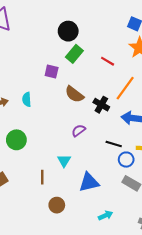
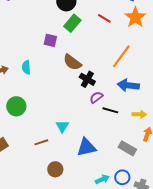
red line: (108, 61) -> (104, 18), moved
black cross: (101, 105) -> (87, 79), moved
purple semicircle: (79, 131) -> (96, 97), moved
blue circle: (126, 160) -> (122, 177), moved
brown line: (42, 177) -> (41, 142), turned 72

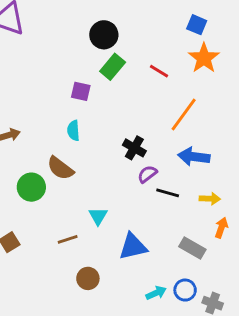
red line: (104, 18) -> (159, 71), moved
brown semicircle: (72, 62) -> (60, 168), moved
cyan semicircle: (26, 67) -> (73, 131), moved

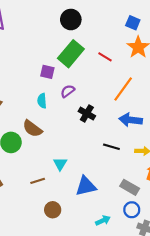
black circle: (104, 35) -> (71, 20), moved
green rectangle: (113, 67) -> (71, 54), size x1.4
purple semicircle: (147, 174) -> (68, 91), moved
blue circle: (185, 290) -> (132, 210), moved

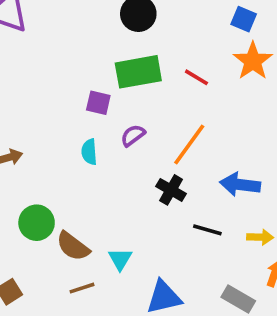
green rectangle: (71, 54) -> (138, 72), turned 40
orange line: (123, 89) -> (189, 145), moved
black cross: (87, 114) -> (171, 190), moved
brown semicircle: (32, 129) -> (73, 246), moved

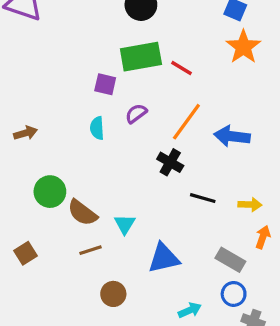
red line: (196, 77) -> (182, 68), moved
blue arrow: (240, 185) -> (232, 136), moved

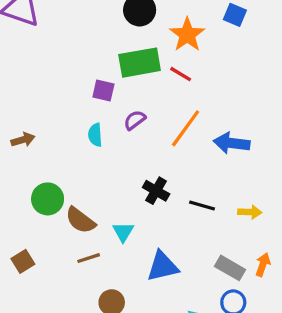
orange star: (243, 47) -> (187, 35), moved
black cross: (170, 162) -> (156, 191), moved
orange arrow: (263, 237) -> (263, 265), moved

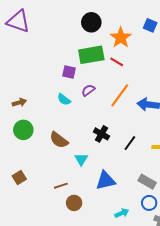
cyan semicircle: (95, 135) -> (64, 99), turned -48
green circle: (48, 199) -> (23, 130), moved
black line: (202, 206) -> (130, 143), turned -70
brown semicircle: (80, 220) -> (59, 140), moved
brown line: (89, 258) -> (61, 186), moved

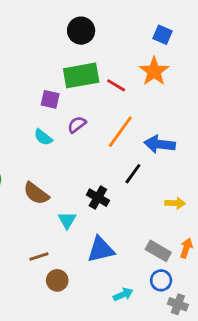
orange star: (121, 38) -> (154, 71), moved
black cross: (101, 134) -> (98, 198), moved
black line: (130, 143) -> (133, 174), moved

